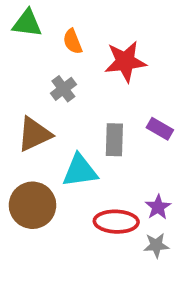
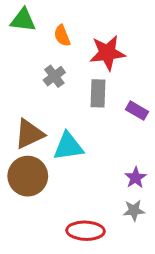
brown triangle: (34, 134) -> (29, 134), moved
gray rectangle: (114, 140) -> (98, 93), moved
red ellipse: (116, 222) -> (86, 231), moved

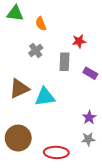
red star: (107, 53) -> (79, 41), moved, size x0.6
brown circle: (28, 176) -> (18, 138), moved

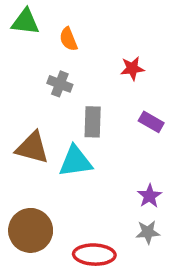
gray cross: (36, 50) -> (60, 84), turned -32
gray rectangle: (65, 62) -> (93, 122), moved
brown triangle: (19, 89) -> (32, 148), turned 40

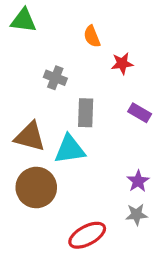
orange semicircle: (68, 39) -> (92, 36), moved
brown circle: (31, 230) -> (36, 187), moved
red ellipse: (94, 255) -> (87, 235), turned -30

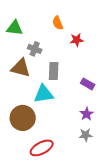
green triangle: (24, 20) -> (15, 28), moved
purple rectangle: (140, 113) -> (88, 84), moved
brown triangle: (30, 137) -> (21, 68), moved
red ellipse: (87, 235) -> (42, 148), moved

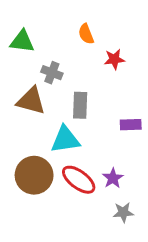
purple rectangle: (88, 84) -> (131, 125), turned -32
purple star: (87, 114) -> (113, 178), moved
gray star: (86, 135) -> (123, 212), moved
red ellipse: (42, 148) -> (79, 180), moved, turned 65

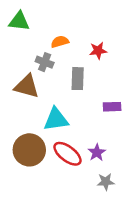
orange semicircle: (86, 34) -> (60, 42), moved, turned 96
green triangle: (22, 41) -> (19, 21), moved
gray rectangle: (80, 105) -> (78, 79), moved

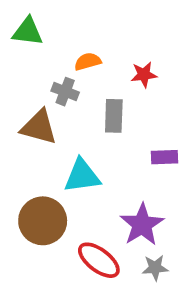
purple star: (97, 152) -> (142, 225), size x1.6
red ellipse: (67, 154) -> (99, 260), moved

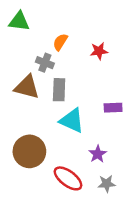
orange semicircle: (88, 62) -> (60, 42), turned -42
gray rectangle: (114, 116) -> (59, 90), moved
cyan triangle: (82, 176) -> (72, 121), moved, turned 32
purple star: (142, 225) -> (98, 154), size x0.6

